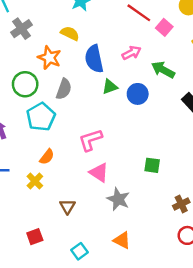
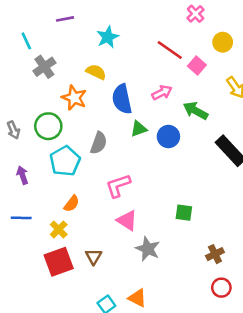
gray semicircle: (64, 89) -> (99, 143), moved
red square: (35, 237) -> (59, 262), moved, size x1.6
orange triangle: (122, 240) -> (137, 298), moved

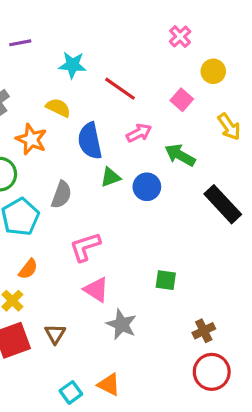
cyan star: (108, 37) -> (72, 65), turned 30
red line: (170, 50) -> (120, 89), moved
red circle: (221, 288) -> (212, 372), size x1.5

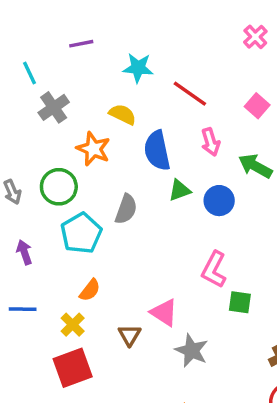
pink arrow: (139, 133) -> (211, 142), turned 100
pink L-shape: (85, 247) -> (214, 269), moved, turned -44
brown triangle: (55, 334) -> (130, 335), moved

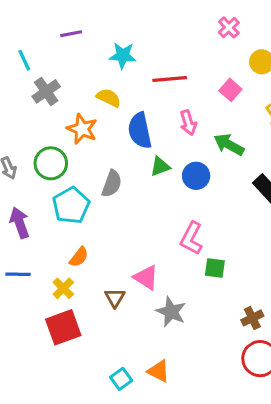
red line: (190, 94) -> (170, 79), turned -40
purple arrow: (24, 252) -> (20, 223), size x1.4

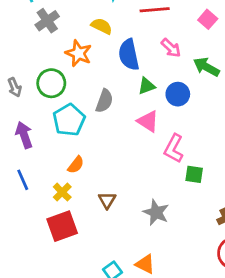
pink arrow: (188, 123) -> (171, 48), turned -30
blue line: (18, 274) -> (23, 180), turned 65
pink triangle: (146, 277) -> (148, 121), moved

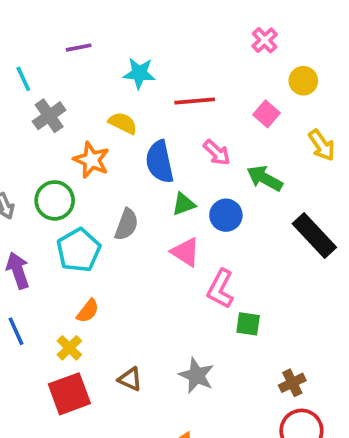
brown triangle: (107, 200) -> (130, 379), moved, turned -36

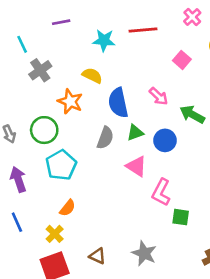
red line: (195, 101) -> (143, 30), moved
pink square: (266, 114) -> (182, 60), moved
gray semicircle: (126, 224) -> (105, 138), moved

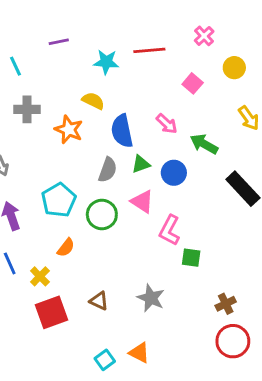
gray cross: (40, 70) -> (27, 109), moved, turned 35
green circle: (44, 130) -> (102, 214), moved
yellow cross: (55, 234) -> (40, 276), moved

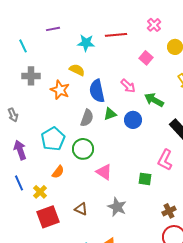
pink triangle: (142, 202) -> (104, 172), moved
pink L-shape: (170, 230) -> (165, 160), moved

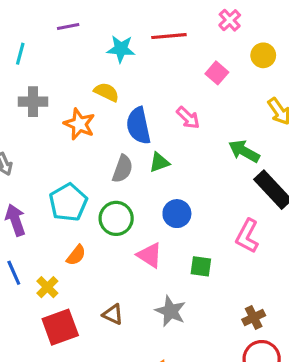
cyan line: (23, 46) -> (20, 54), turned 40
green arrow: (154, 100) -> (244, 151), moved
blue circle: (133, 120) -> (177, 214), moved
green square: (145, 179) -> (201, 266), moved

